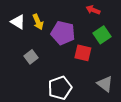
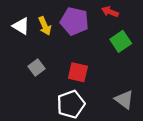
purple pentagon: (63, 33) -> (74, 21), moved
red square: (83, 53) -> (78, 72), moved

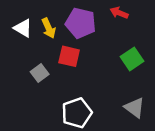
green square: (121, 41) -> (132, 59), moved
red square: (78, 72) -> (69, 56), moved

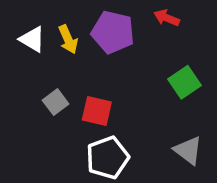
red square: (69, 56) -> (97, 111), moved

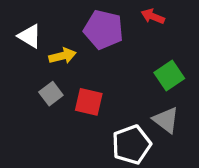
yellow arrow: (68, 39) -> (62, 56), moved, turned -80
gray triangle: (188, 150) -> (166, 120), moved
white pentagon: (108, 158) -> (131, 145), moved

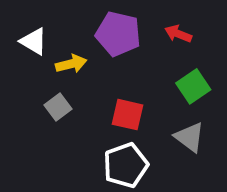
red arrow: (153, 16) -> (178, 34), moved
red square: (89, 102) -> (127, 115), moved
white pentagon: (131, 145) -> (126, 165), moved

